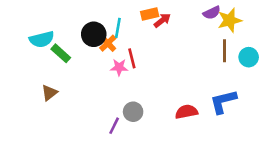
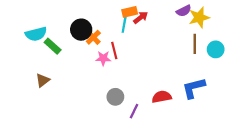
cyan line: (118, 28) -> (124, 24), moved
purple line: (114, 126) -> (134, 111), moved

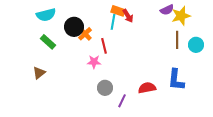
orange rectangle: (130, 12) -> (118, 11), turned 32
red arrow: (141, 17) -> (128, 16), turned 96
cyan semicircle: (36, 34) -> (46, 15), moved
pink star: (103, 58) -> (94, 62), moved
blue L-shape: (194, 88) -> (176, 80), turned -70

